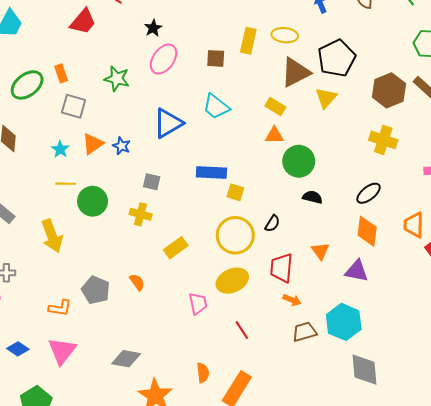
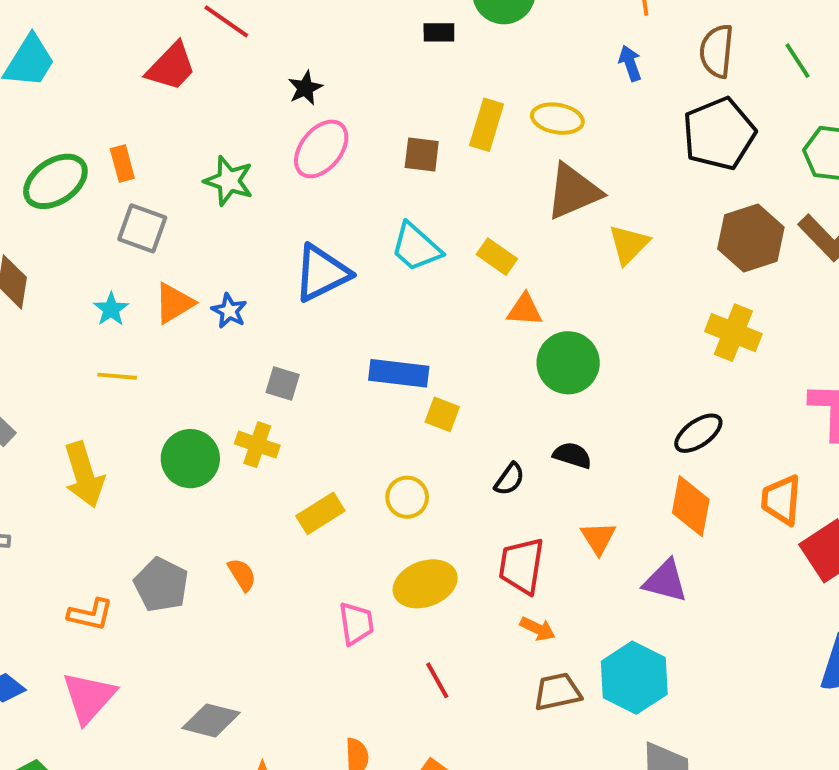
black pentagon: (337, 58) -> (719, 134), moved
yellow rectangle: (275, 107) -> (497, 257), moved
black semicircle: (312, 197) -> (572, 455), moved
green circle: (93, 201) -> (190, 459), moved
yellow circle: (235, 235) -> (407, 497), moved, size x0.6

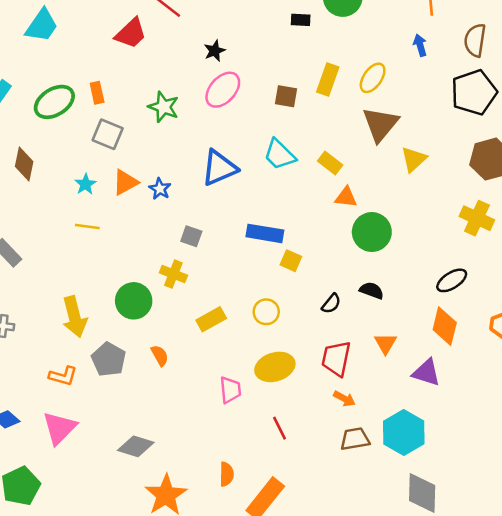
yellow ellipse: (557, 119) -> (373, 78), turned -68
brown triangle: (573, 191) -> (380, 124), turned -30
green circle: (190, 459) -> (134, 301), moved
yellow arrow: (84, 475) -> (74, 317), moved

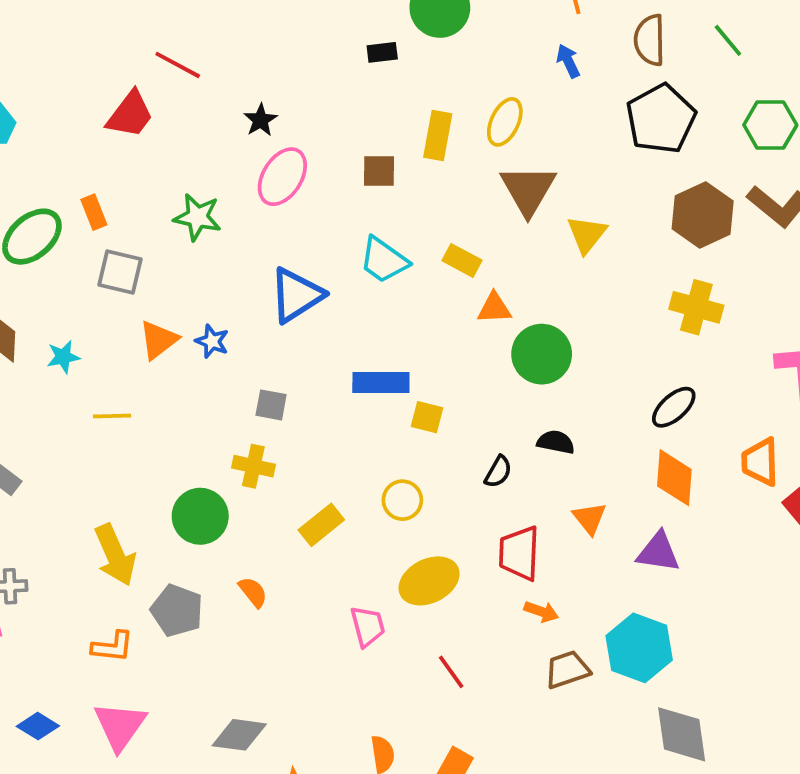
cyan star: (85, 184) -> (63, 357), moved, turned 30

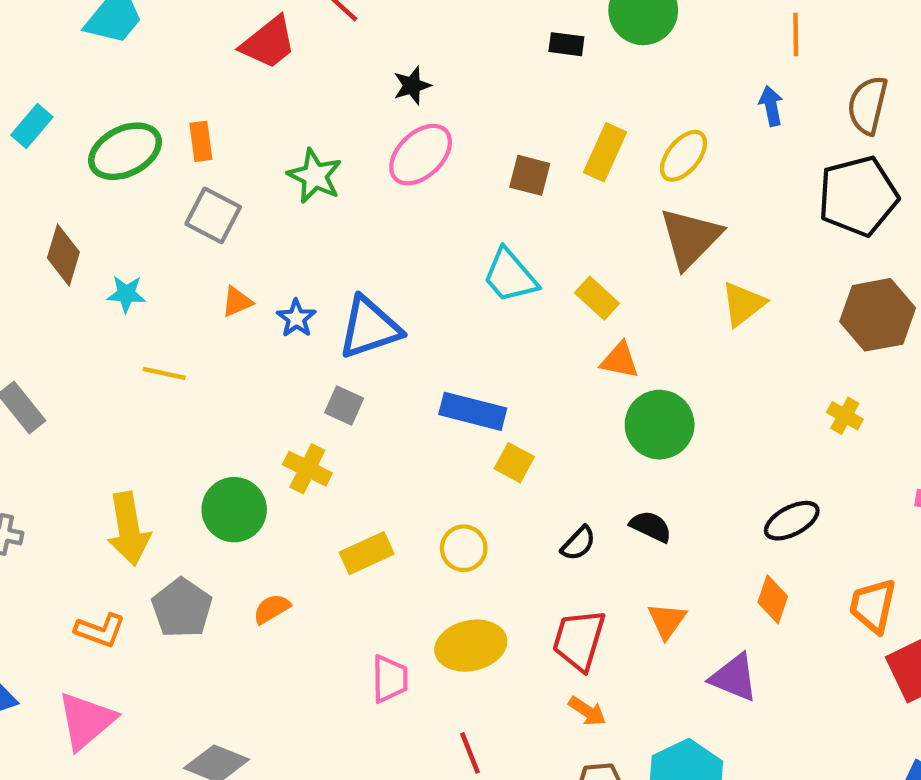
blue triangle: (296, 295) -> (370, 328), moved
yellow cross: (696, 307) -> (845, 416), size x0.6
orange triangle: (158, 340) -> (237, 302), size x0.7
orange diamond: (674, 478) -> (773, 599), size x0.7
orange semicircle: (253, 592) -> (272, 609), turned -96

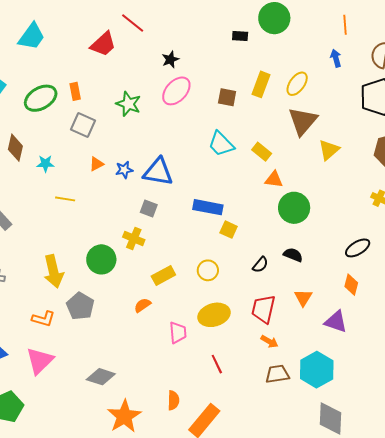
blue star: (296, 318) -> (124, 170), turned 30
blue triangle: (370, 328) -> (158, 172), turned 32
orange semicircle: (272, 609) -> (142, 305), moved

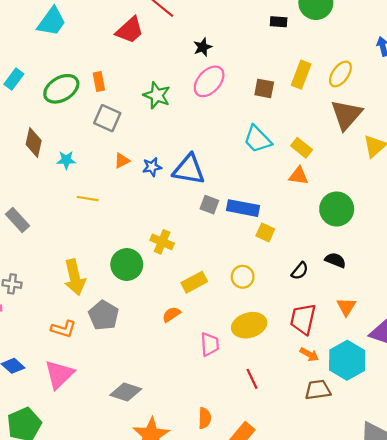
orange triangle: (274, 179) -> (299, 176), moved
gray square: (149, 208) -> (209, 205), moved
cyan hexagon: (317, 370) -> (347, 360), moved

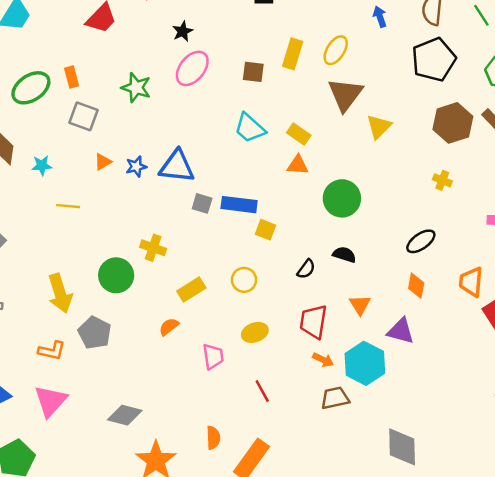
yellow ellipse: (249, 325) -> (255, 332), size x0.7

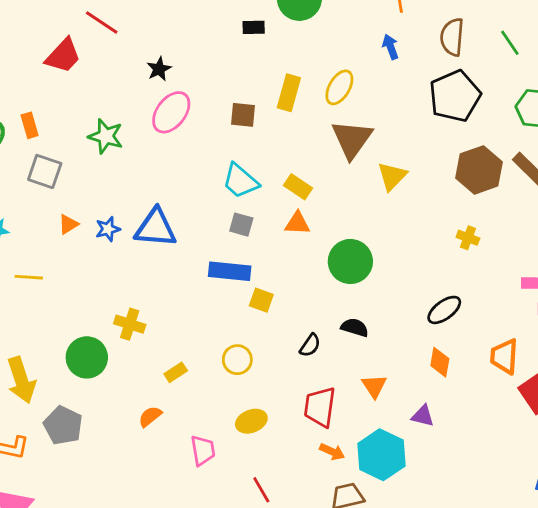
gray square: (202, 203) -> (241, 225), moved
yellow rectangle: (191, 290) -> (176, 372), size x0.7
purple triangle: (401, 331) -> (423, 416), size x0.7

